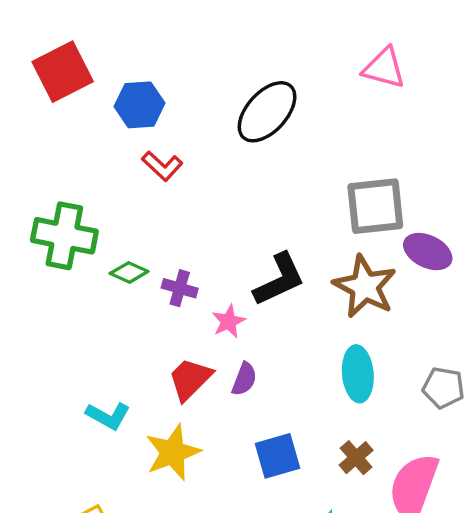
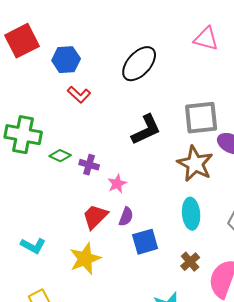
black L-shape: (279, 279) -> (146, 130), moved
cyan L-shape: (108, 416) -> (33, 246), moved
blue square: (277, 456) -> (145, 242), moved

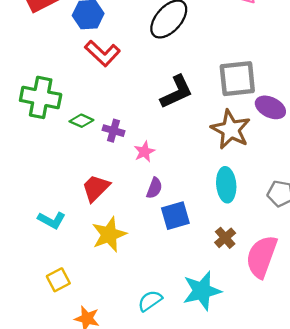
red L-shape: (79, 95) -> (102, 53), size x1.4
red trapezoid: (95, 217) -> (96, 188), moved

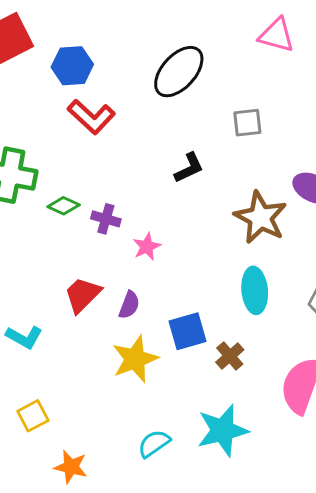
gray square: (237, 79) -> (247, 123), moved, size x0.6
black L-shape: (176, 92) -> (189, 168), size x0.7
purple semicircle: (154, 188) -> (129, 305), moved
yellow star: (109, 234) -> (135, 359), moved
brown cross: (225, 238) -> (230, 356), moved

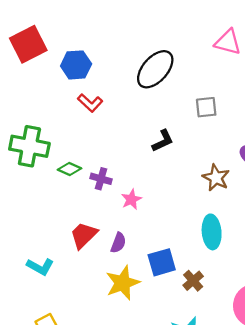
red L-shape: (91, 117) -> (90, 103), size x0.7
brown star: (260, 217) -> (216, 178), size x0.7

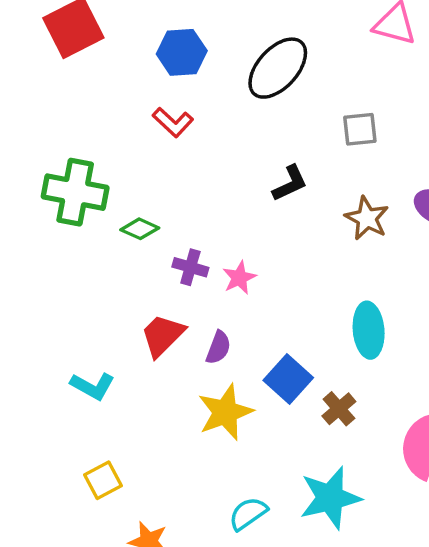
blue hexagon: (76, 65) -> (182, 52), moved
brown star: (216, 178) -> (367, 218), moved
purple cross: (101, 179) -> (190, 267), moved
blue square: (162, 262) -> (288, 379), turned -32

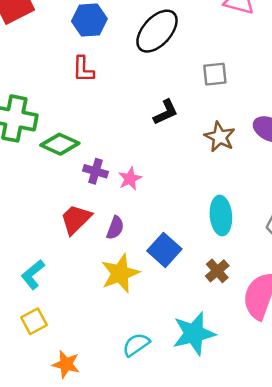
red L-shape: (173, 122) -> (83, 69), turned 48
green diamond: (140, 229) -> (60, 144), size x1.4
cyan L-shape: (93, 386) -> (33, 275), moved, turned 112
brown cross: (339, 409) -> (217, 271), moved

